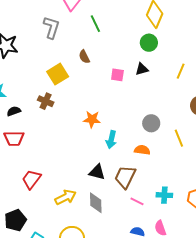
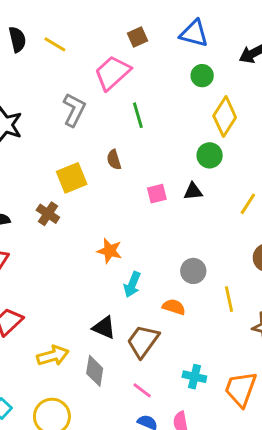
pink square: (117, 75) -> (157, 194), turned -32
pink line: (137, 201) -> (142, 390), moved

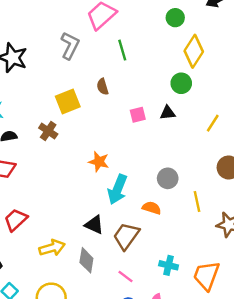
cyan arrow: (132, 284) -> (117, 189), size x1.4

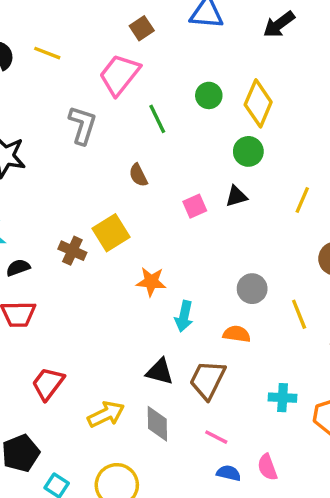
green circle: (175, 18) -> (209, 95), moved
yellow square: (68, 102) -> (111, 233), moved
cyan arrow: (117, 189) -> (184, 316), size x0.7
cyan cross: (169, 265) -> (283, 398), moved

